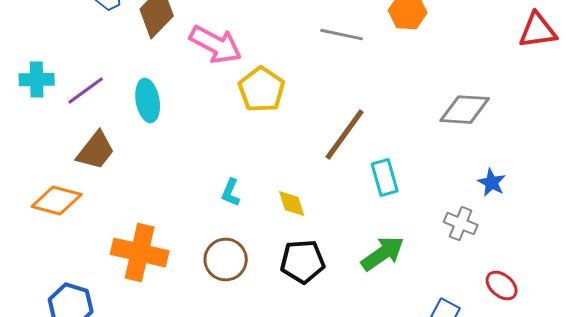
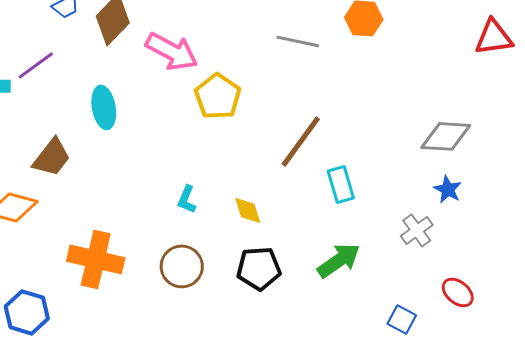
purple line: (86, 91) -> (36, 65), moved
gray diamond: (465, 110) -> (446, 136), moved
gray cross: (461, 224) -> (417, 230), turned 32

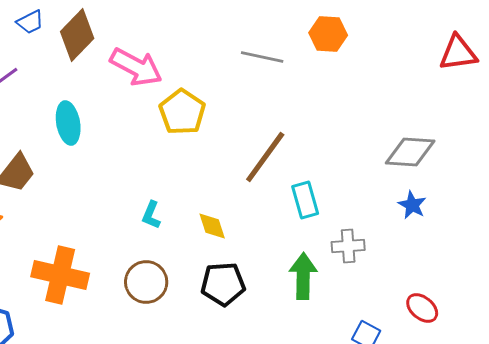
gray cross: (417, 230) -> (348, 246), moved, turned 32
green arrow: (339, 260) -> (303, 276), turned -54

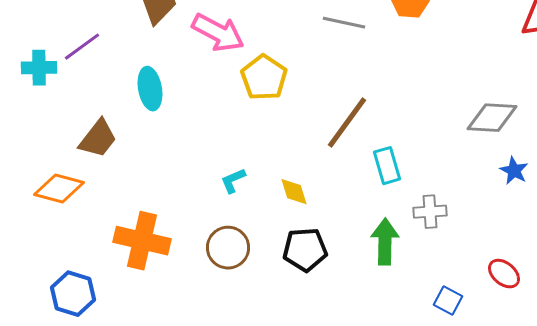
blue star: (412, 205) -> (514, 171), moved
cyan L-shape: (151, 215) -> (233, 181), turned 44

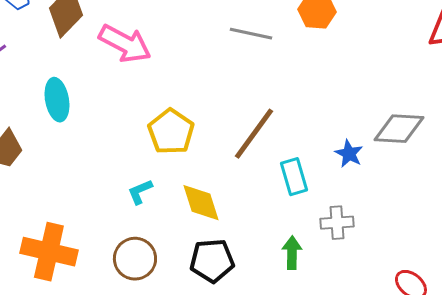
yellow pentagon: (264, 78) -> (171, 132), moved
blue star: (514, 171) -> (349, 154), moved
yellow diamond: (294, 192) -> (201, 203), size x1.4
green arrow: (385, 242) -> (292, 253), size x0.7

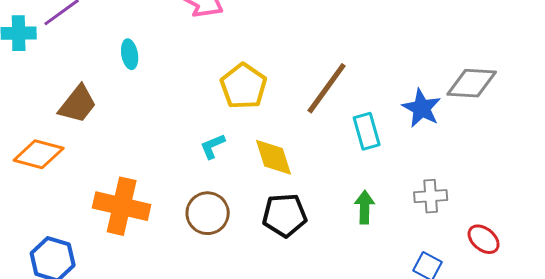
cyan ellipse: (57, 100) -> (130, 54), size x0.7
blue star: (349, 154) -> (422, 108), size x1.4
gray cross: (337, 223) -> (431, 196), moved

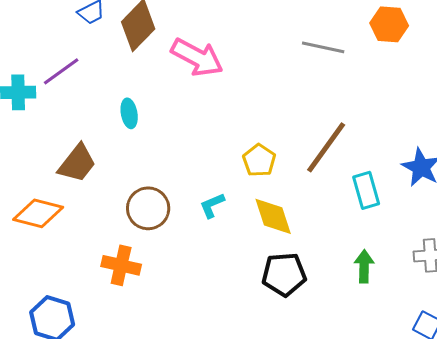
yellow pentagon: (244, 86) -> (259, 160), moved, size x0.7
orange cross: (122, 206) -> (121, 265), size x0.7
brown circle: (208, 213) -> (148, 208), moved

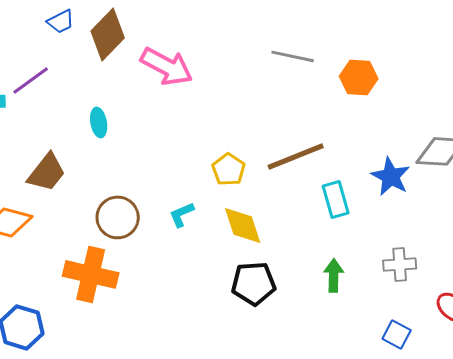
orange hexagon: (389, 24) -> (359, 77), moved
brown line: (326, 147) -> (296, 156), turned 32
orange cross: (121, 265) -> (91, 274), size x1.4

